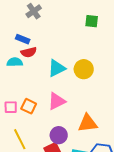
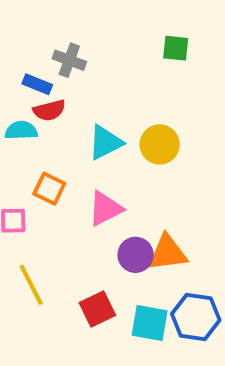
gray cross: (34, 11) -> (69, 60), moved, turned -35
orange square: (29, 106) -> (49, 189), moved
purple circle: (59, 135) -> (136, 255), moved

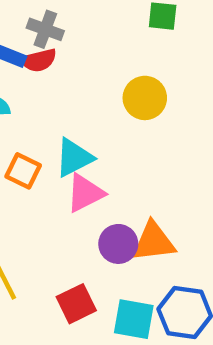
red semicircle: (49, 110) -> (39, 60), moved
cyan triangle: (105, 142) -> (74, 158), moved
yellow circle: (160, 144) -> (145, 98), moved

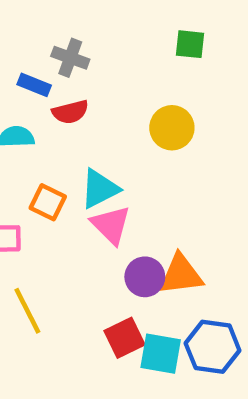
red semicircle: (39, 60) -> (70, 112), moved
pink triangle: (85, 193) -> (111, 225), turned -48
red square: (76, 304) -> (124, 338), moved

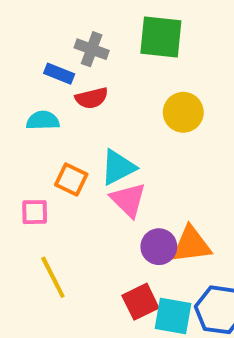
green square: (190, 44) -> (161, 37), moved, size x1.6

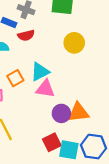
orange square: (71, 179) -> (15, 78), turned 35
pink triangle: (128, 200) -> (45, 89), turned -36

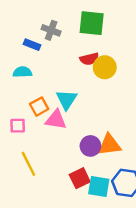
red semicircle: (26, 35) -> (89, 59), moved
cyan triangle: (40, 72) -> (67, 99), turned -30
pink triangle: (45, 89) -> (56, 120), moved

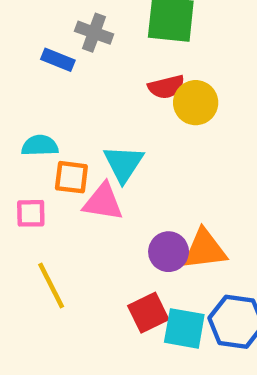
cyan semicircle: (22, 72) -> (40, 146), moved
orange square: (39, 107) -> (71, 177), turned 36

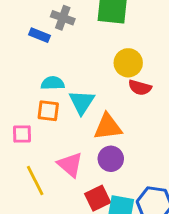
red semicircle: (166, 87) -> (140, 88), moved, turned 30
cyan semicircle: (40, 146) -> (53, 83), moved
pink triangle: (103, 202) -> (70, 165), moved, turned 32
orange triangle: (205, 249) -> (108, 127), moved

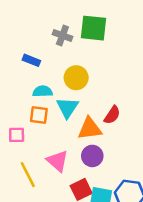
gray cross: (63, 18) -> (62, 36), moved
blue rectangle: (40, 35) -> (31, 60), moved
yellow circle: (128, 63) -> (76, 78), moved
red semicircle: (140, 88) -> (112, 115), moved, turned -72

